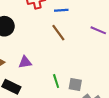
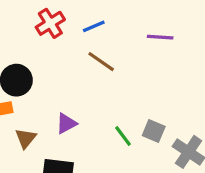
gray square: (75, 84) -> (154, 131), turned 32

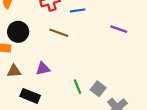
brown line: (101, 62) -> (59, 33), moved, turned -30
brown triangle: (26, 138) -> (14, 71), turned 32

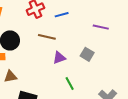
purple triangle: (43, 69) -> (59, 58), moved
gray square: (98, 89) -> (87, 54), moved

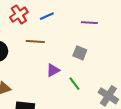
purple triangle: (59, 58) -> (53, 70), moved
green line: (70, 84) -> (74, 84), moved

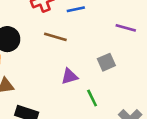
gray square: (80, 53) -> (106, 62), turned 32

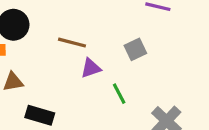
brown line: (55, 37) -> (72, 43), moved

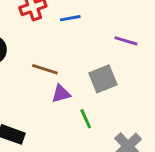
gray square: (135, 49) -> (103, 79), size x1.4

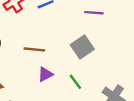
purple triangle: (61, 94) -> (45, 74), moved

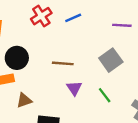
purple triangle: (45, 74) -> (74, 88), turned -35

